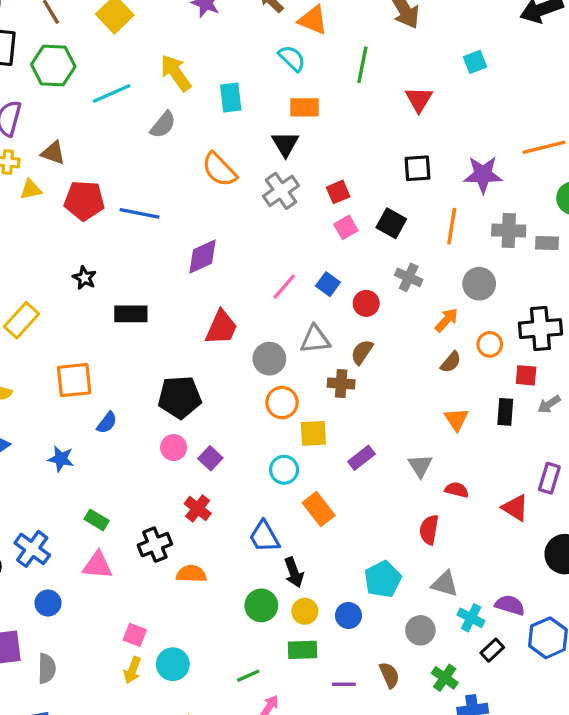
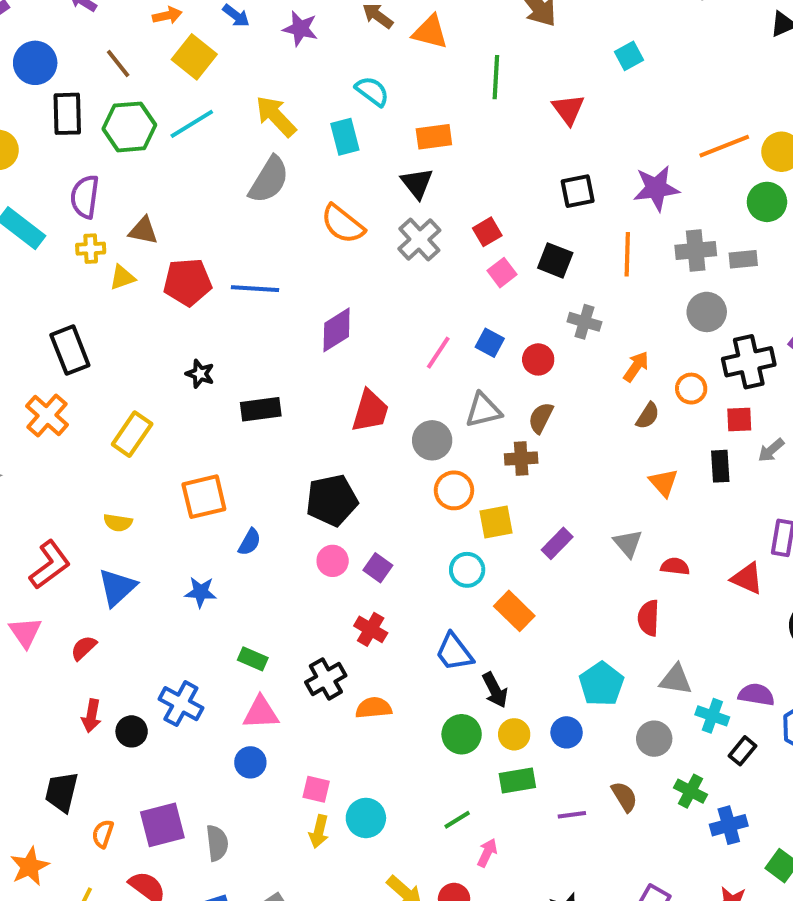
cyan semicircle: (292, 58) -> (372, 91), moved
cyan line: (112, 94) -> (192, 124), moved
gray semicircle: (163, 125) -> (269, 180), size x1.4
gray circle: (479, 284) -> (707, 312), moved
blue circle: (48, 603) -> (250, 762), moved

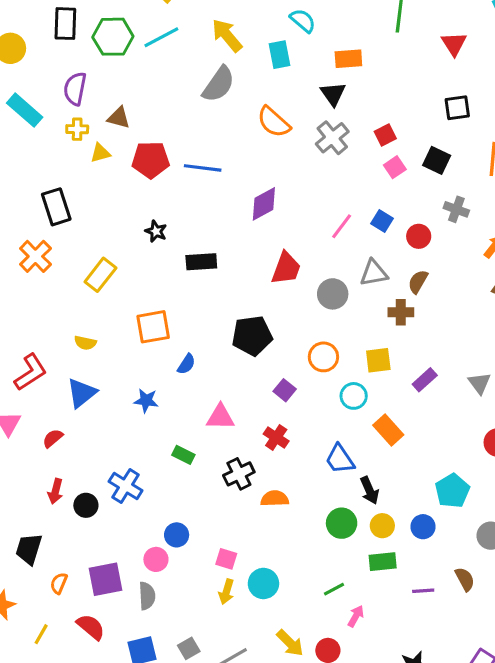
orange circle: (454, 490) -> (323, 357), moved
pink circle: (333, 561) -> (156, 559), moved
pink triangle: (261, 713) -> (220, 417), moved

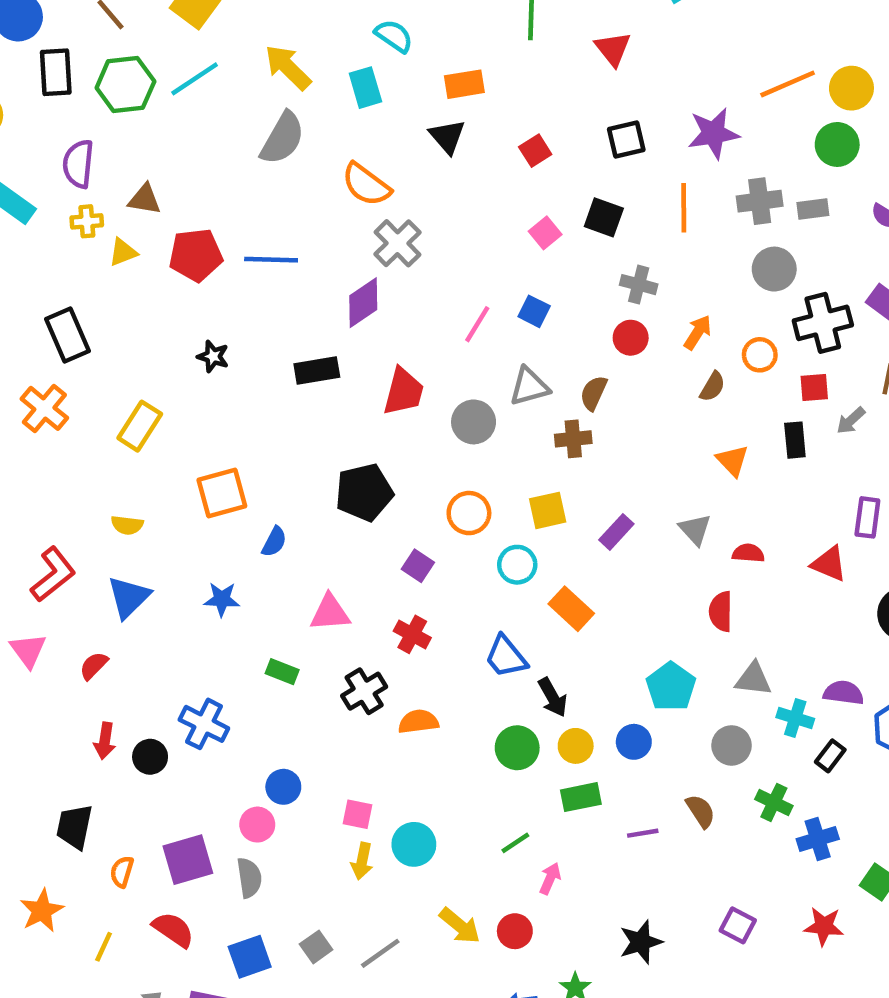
red square: (385, 135) -> (535, 151), moved
gray cross: (332, 138) -> (397, 243), moved
red circle: (419, 236) -> (631, 338), moved
black rectangle: (201, 262) -> (317, 370), moved

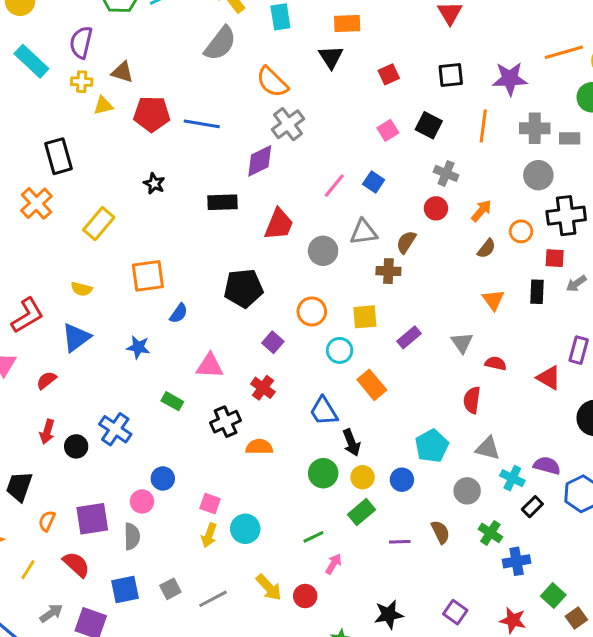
green rectangle: (581, 797) -> (362, 512), turned -36

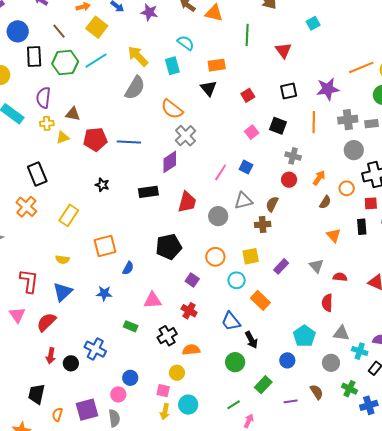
red L-shape: (27, 315) -> (29, 281), turned -45
red semicircle: (46, 380) -> (46, 322), size x1.5
yellow circle: (363, 477) -> (177, 373), moved

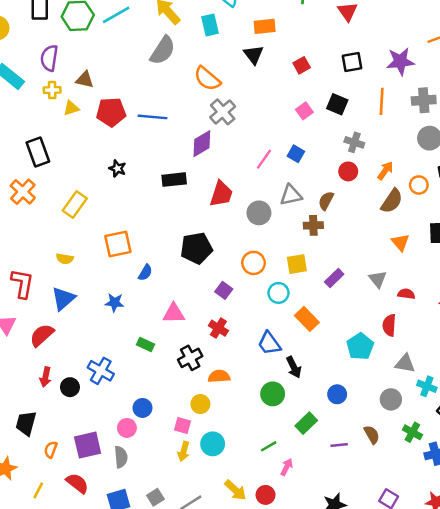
brown semicircle: (325, 202) -> (392, 201), size x1.5
cyan pentagon: (304, 336) -> (360, 346), moved

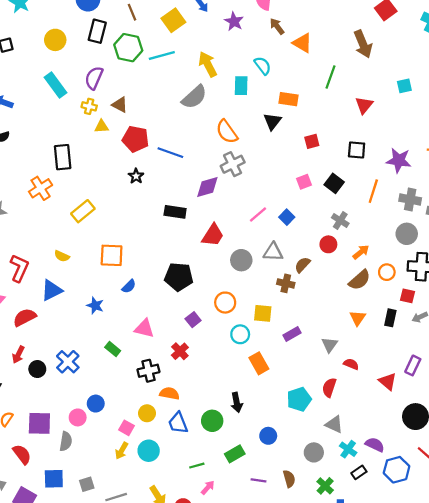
black star: (117, 168) -> (136, 176), moved
blue trapezoid: (269, 343) -> (178, 423), moved

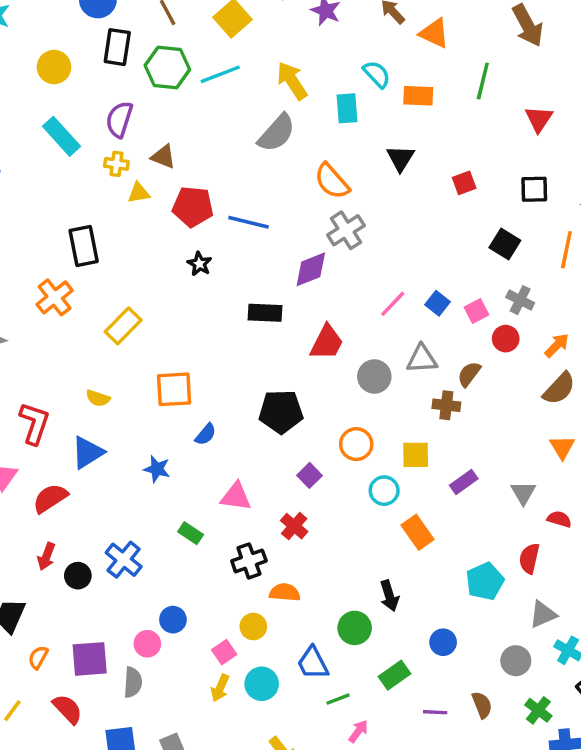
orange rectangle: (288, 99) -> (418, 96), moved
pink square: (304, 182) -> (477, 311), moved
blue trapezoid: (178, 423) -> (313, 663), moved
gray triangle: (334, 424) -> (543, 614), turned -42
pink square: (127, 428) -> (224, 652), turned 32

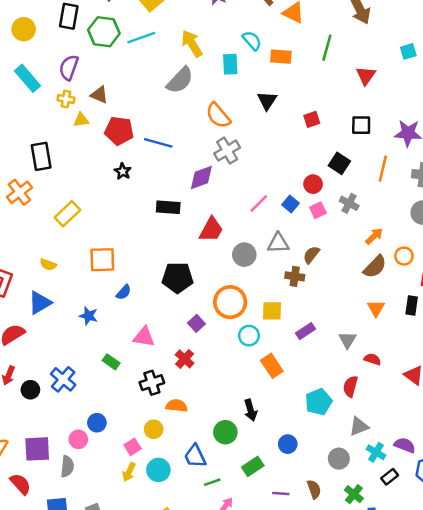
red circle: (506, 339) -> (313, 184), moved
orange circle: (356, 444) -> (230, 302), size x1.4

